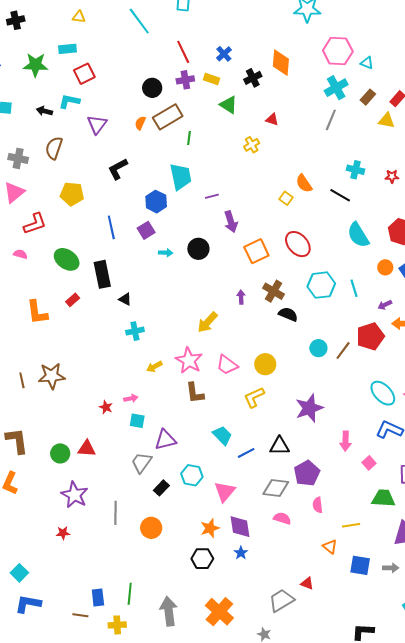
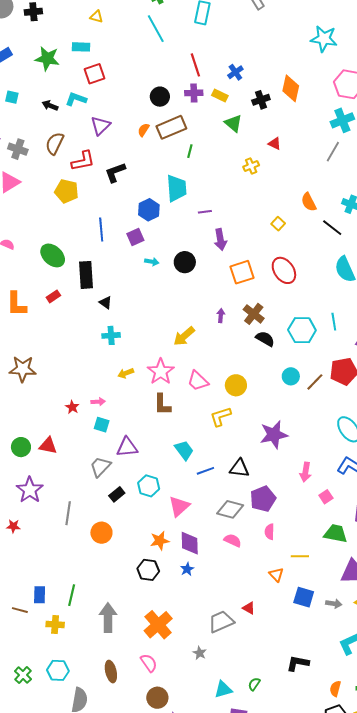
orange semicircle: (304, 183) -> (309, 202), moved
red L-shape: (35, 224) -> (83, 161), moved
cyan hexagon: (321, 285) -> (302, 330), moved

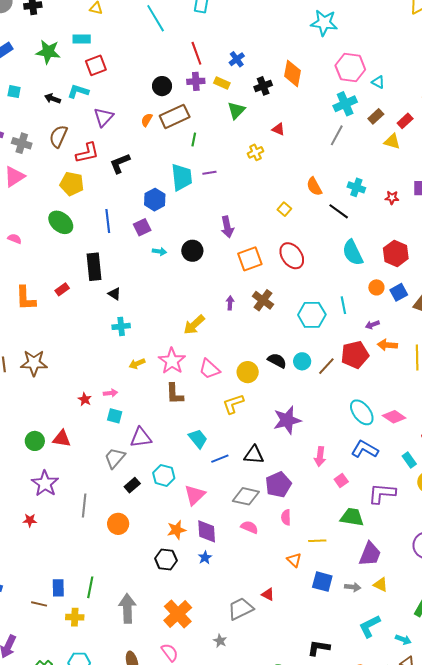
green triangle: (233, 123) -> (236, 110), turned 36
purple line: (205, 212) -> (209, 173), moved
green ellipse: (53, 255) -> (61, 222), moved
black semicircle: (265, 339) -> (277, 361), moved

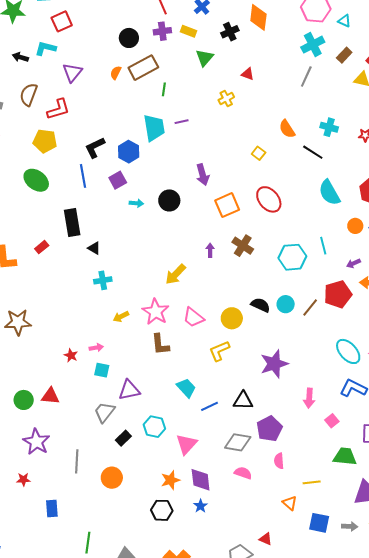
black L-shape: (120, 163) -> (95, 147), moved
blue rectangle: (58, 588) -> (52, 509), moved

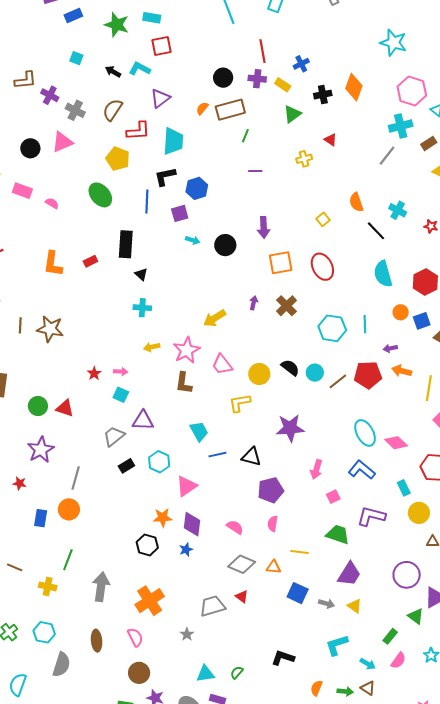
cyan trapezoid: (154, 128) -> (173, 141), moved
gray diamond: (238, 442) -> (242, 564), moved
orange circle: (112, 478) -> (69, 509), moved
orange triangle: (290, 503) -> (274, 567), turned -49

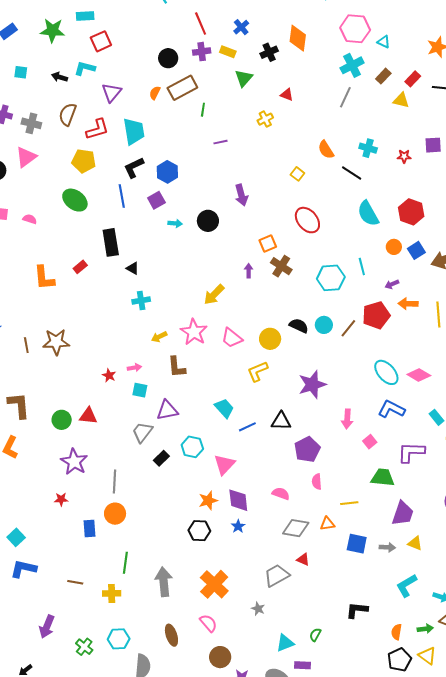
orange square: (281, 263) -> (268, 244), moved, size x0.7
brown L-shape: (184, 383) -> (177, 367), moved

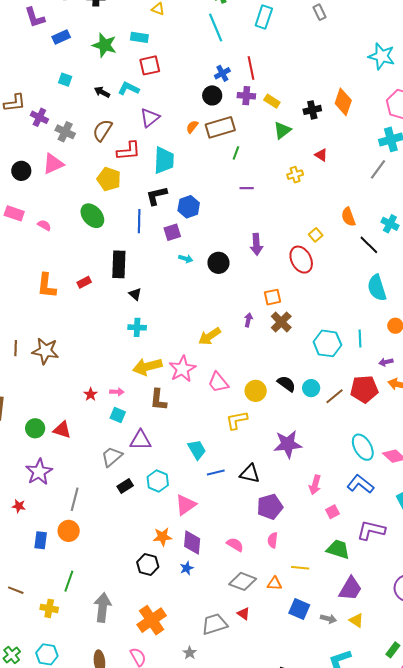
blue cross: (241, 27) -> (222, 73), moved
red ellipse: (307, 220) -> (301, 260), moved
yellow arrow: (159, 337) -> (147, 367), size x1.8

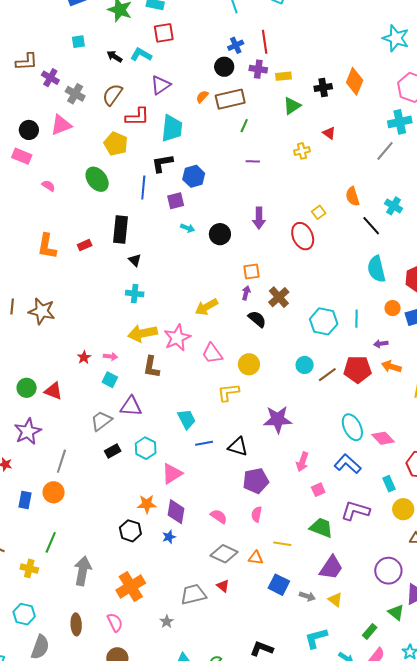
cyan square: (65, 80) -> (78, 42), turned -32
yellow rectangle: (272, 101) -> (283, 76), turned -42
pink rectangle: (14, 213) -> (22, 156), moved
orange square: (273, 297) -> (251, 272), moved
black semicircle: (286, 384) -> (257, 319), moved

